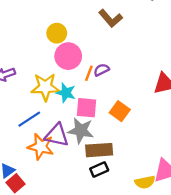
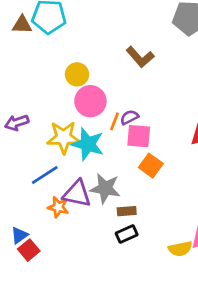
cyan star: (66, 93) -> (88, 144), size x1.4
pink square: (87, 108) -> (139, 136), moved
orange star: (41, 147) -> (58, 207), size x0.7
brown rectangle: (99, 150) -> (127, 211), size x0.6

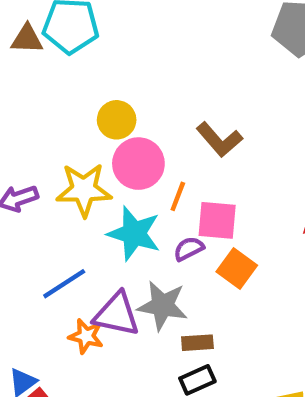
brown L-shape: (140, 57) -> (219, 140), moved
purple semicircle: (129, 117) -> (189, 249), moved
yellow star: (64, 137) -> (84, 190), moved

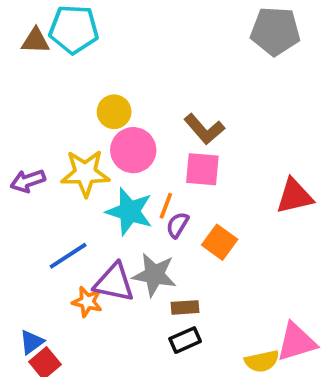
orange line: (178, 196) -> (166, 206), moved
pink square: (217, 220) -> (202, 169), moved
purple semicircle: (189, 249) -> (177, 225), turned -32

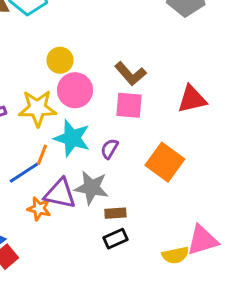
red triangle: (294, 196) -> (192, 99), moved
orange line: (166, 206) -> (42, 155), moved
orange square: (220, 242) -> (165, 162), moved, size x1.4

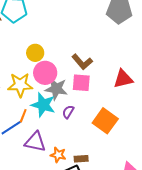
gray star: (91, 188) -> (56, 89), moved
orange star: (39, 209) -> (58, 155), moved
brown rectangle: (115, 213) -> (81, 159), moved

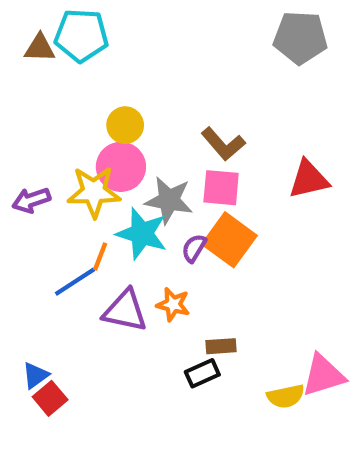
pink circle: (45, 73) -> (121, 167), moved
orange square: (105, 121) -> (229, 240), moved
orange star: (58, 155) -> (173, 304), moved

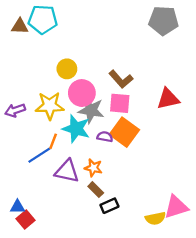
pink circle: (121, 167) -> (82, 93), moved
purple semicircle: (194, 248) -> (105, 137), turned 70
brown rectangle: (221, 346) -> (96, 190), moved, turned 49
blue triangle: (35, 375) -> (17, 207), turned 35

